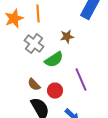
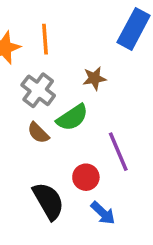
brown semicircle: (34, 85) -> (38, 133), moved
red circle: (55, 91) -> (86, 177), moved

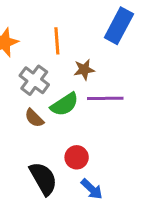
orange line: (45, 39) -> (57, 41), moved
purple line: (118, 152) -> (105, 98), moved, turned -68

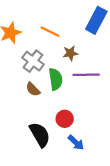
orange line: (57, 41) -> (50, 32), turned -60
green semicircle: (64, 104) -> (56, 79), turned -65

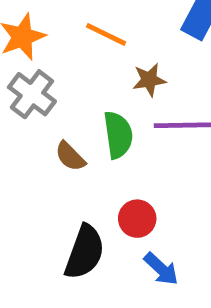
gray cross: (33, 61) -> (32, 94), moved
black semicircle: (40, 135) -> (85, 252), turned 50

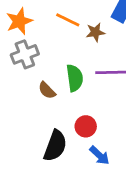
brown star: (149, 80) -> (95, 32), moved
gray cross: (32, 94) -> (25, 54), turned 32

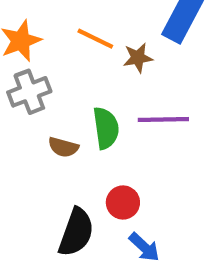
brown semicircle: (47, 90) -> (63, 147), turned -30

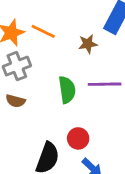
orange line: (95, 39) -> (43, 31), moved
brown semicircle: (63, 147) -> (15, 101), moved

